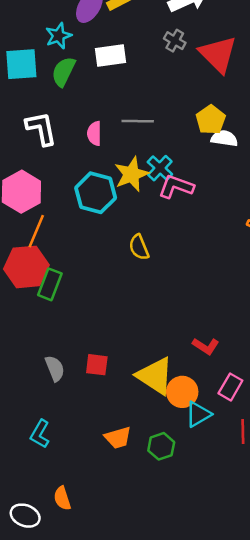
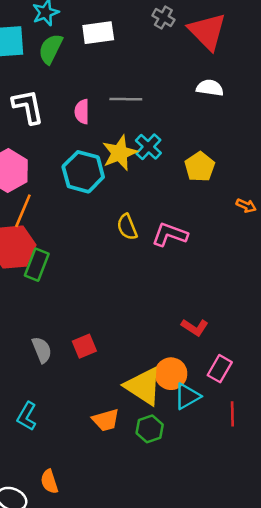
yellow pentagon: (211, 120) -> (200, 167), moved
white semicircle: (224, 138) -> (210, 88), moved
pink L-shape: (176, 187) -> (170, 235), moved
red square: (97, 365) -> (84, 346), turned -30
yellow triangle: (155, 376) -> (143, 386), moved

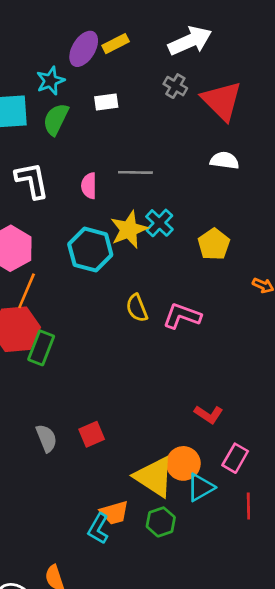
white rectangle: (98, 33) -> (106, 102), size x0.7
cyan L-shape: (27, 416) -> (98, 529), moved

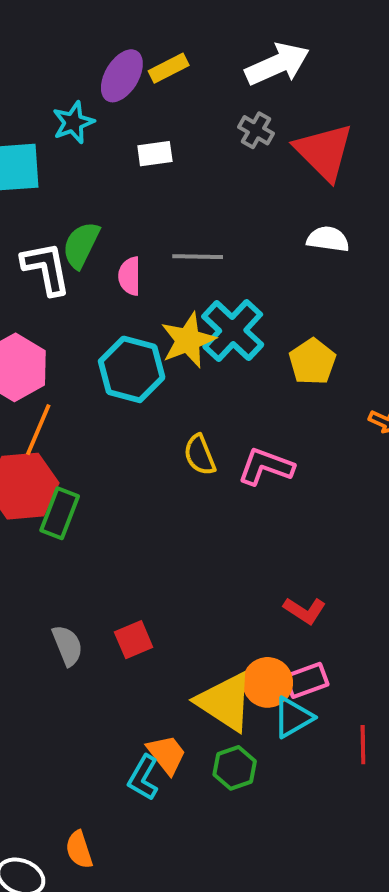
green semicircle: (56, 119) -> (81, 245), moved
cyan cross: (159, 223) -> (233, 331), size x1.5
pink rectangle: (235, 458) -> (307, 680), moved, turned 40
orange trapezoid: (114, 513) -> (167, 754), turned -112

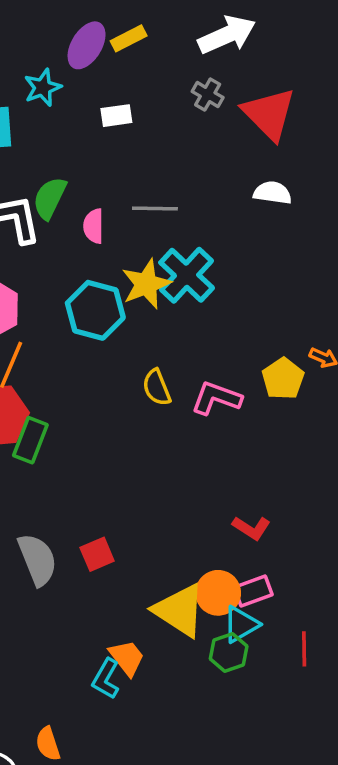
yellow pentagon: (312, 362) -> (283, 379), moved
gray semicircle: (67, 645) -> (37, 559), size x1.4
green hexagon: (235, 768) -> (229, 652), moved

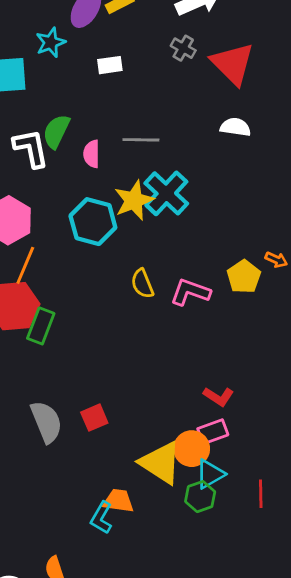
pink rectangle: (253, 591) -> (213, 432), moved
orange trapezoid: (127, 658) -> (118, 501), turned -44

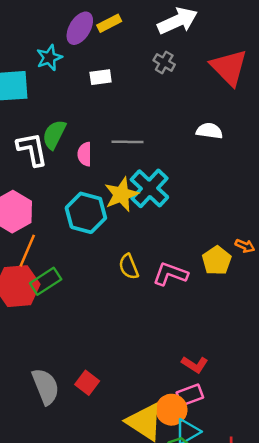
red triangle: (233, 64) -> (229, 67), moved
green rectangle: (41, 326) -> (46, 281), moved, turned 36
red square: (94, 418) -> (87, 383), turned -30

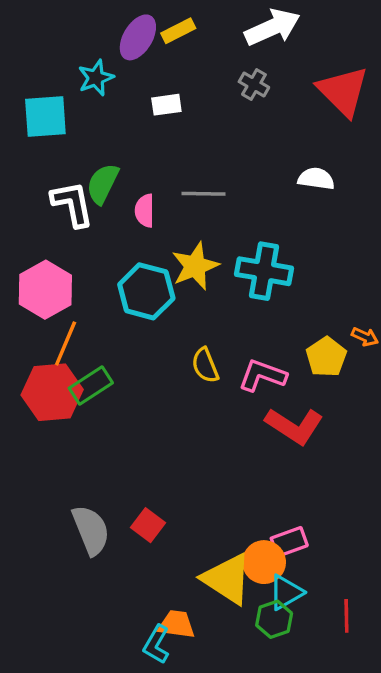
cyan cross: (149, 188) -> (264, 271), moved, turned -33
red L-shape: (195, 364) -> (294, 426), moved, size x1.6

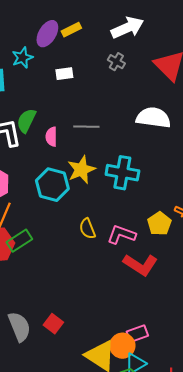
white semicircle: (316, 179) -> (153, 118), size x1.6

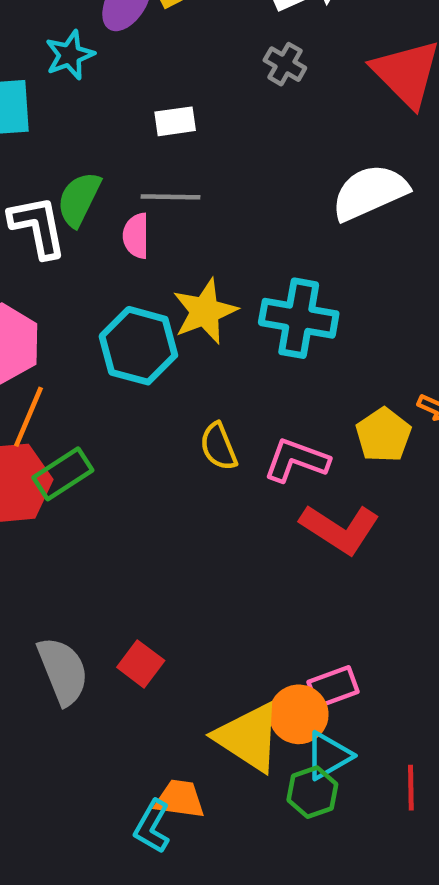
white rectangle: (64, 74) -> (175, 121), moved
white semicircle: (153, 118) -> (370, 192), turned -32
gray line: (86, 127) -> (170, 197), moved

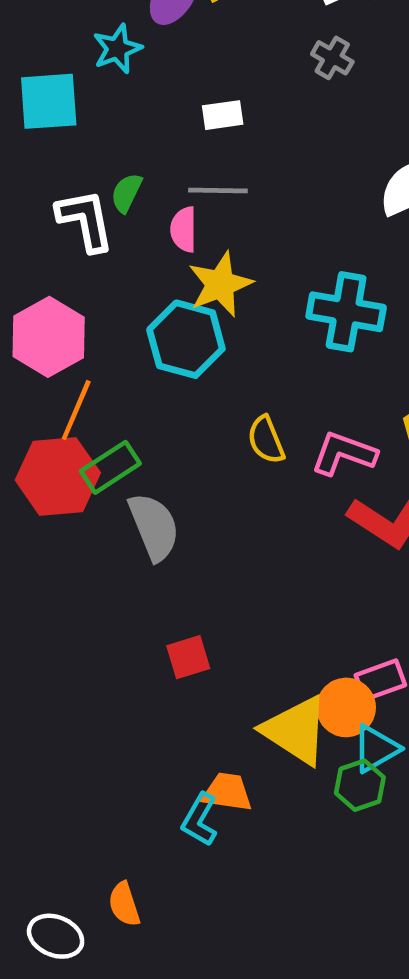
green semicircle: (79, 199) -> (126, 193), size x0.7
yellow star: (205, 311) -> (220, 284), moved
red square: (141, 664) -> (188, 657), turned 36
gray semicircle: (63, 671) -> (154, 527), moved

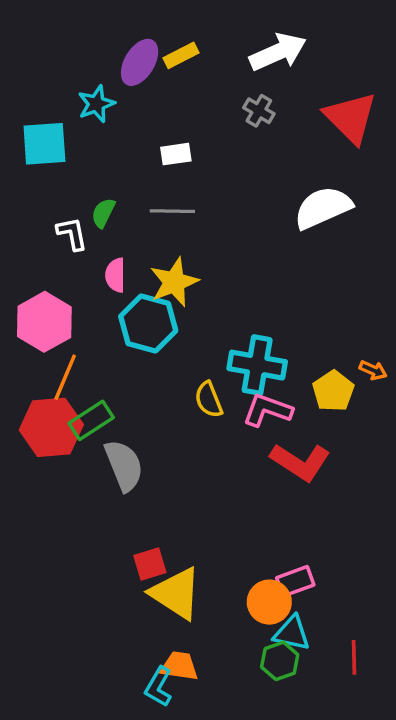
white L-shape: (85, 220) -> (72, 234), size x0.7
pink semicircle: (184, 229) -> (115, 275), moved
cyan cross: (346, 312) -> (257, 365), moved
yellow triangle: (296, 730) -> (176, 593), moved
cyan triangle: (376, 749) -> (292, 633), turned 42

